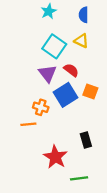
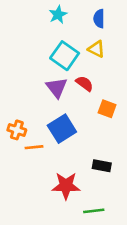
blue square: (66, 95) -> (62, 129), moved
orange cross: (41, 107) -> (17, 130), moved
black rectangle: (86, 140) -> (102, 166), turned -63
red star: (55, 157) -> (66, 186), turned -30

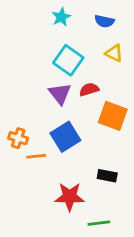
blue semicircle: (99, 19) -> (104, 21), turned -78
yellow triangle: (96, 49) -> (114, 53), moved
red semicircle: (84, 84) -> (89, 89), turned -54
orange square: (107, 109) -> (113, 116), size x1.5

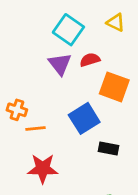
blue square: (65, 137) -> (84, 118), moved
red star: (70, 197) -> (43, 169), moved

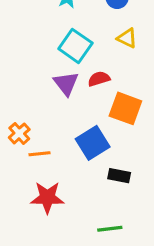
orange cross: (17, 110) -> (19, 133), turned 30

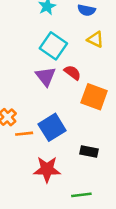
red semicircle: (99, 79) -> (72, 73), turned 54
blue square: (93, 143) -> (52, 127), moved
red star: (47, 197) -> (47, 169), moved

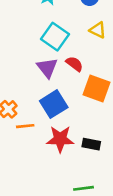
blue square: (52, 127) -> (54, 104), moved
red star: (47, 169) -> (60, 139), moved

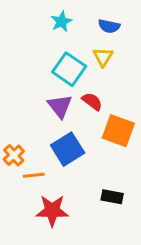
yellow triangle: (98, 30) -> (103, 57), moved, turned 36
red star: (60, 139) -> (52, 211), moved

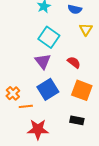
yellow triangle: (103, 57) -> (86, 29), moved
red semicircle: (92, 101) -> (74, 62), moved
orange square: (118, 131) -> (82, 90), moved

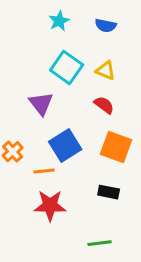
yellow triangle: (86, 29) -> (106, 71), moved, turned -40
purple triangle: (43, 61) -> (41, 104), moved
orange line: (26, 106) -> (44, 171), moved

